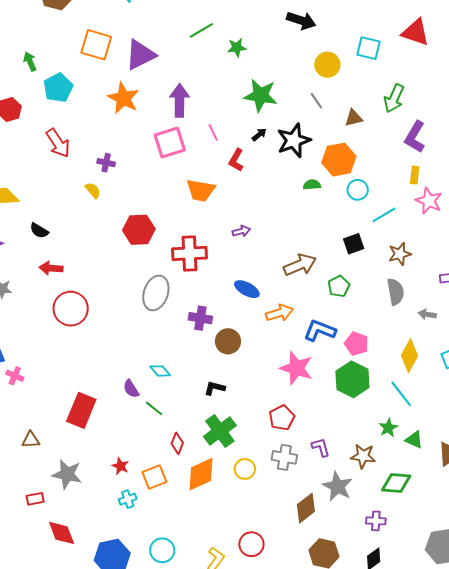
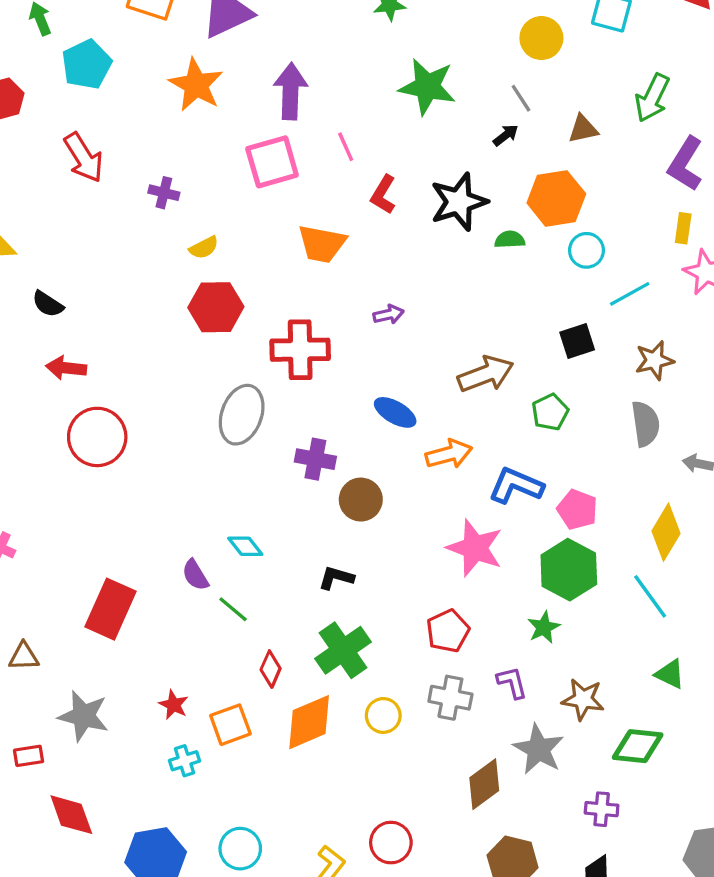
black arrow: (259, 135) -> (506, 135), moved
black star: (294, 140) -> (459, 202), moved
yellow semicircle: (93, 190) -> (204, 248), moved, turned 102
green star: (388, 428) -> (544, 627), moved

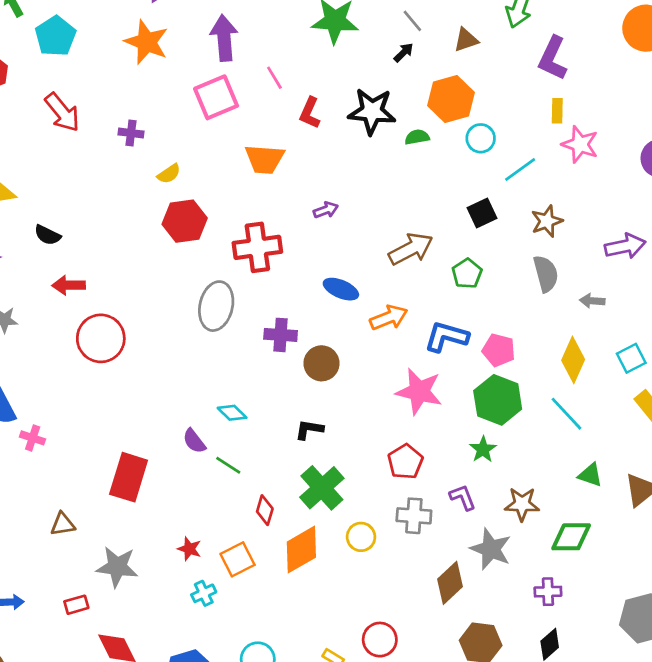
black star: (459, 202) -> (372, 111), turned 30

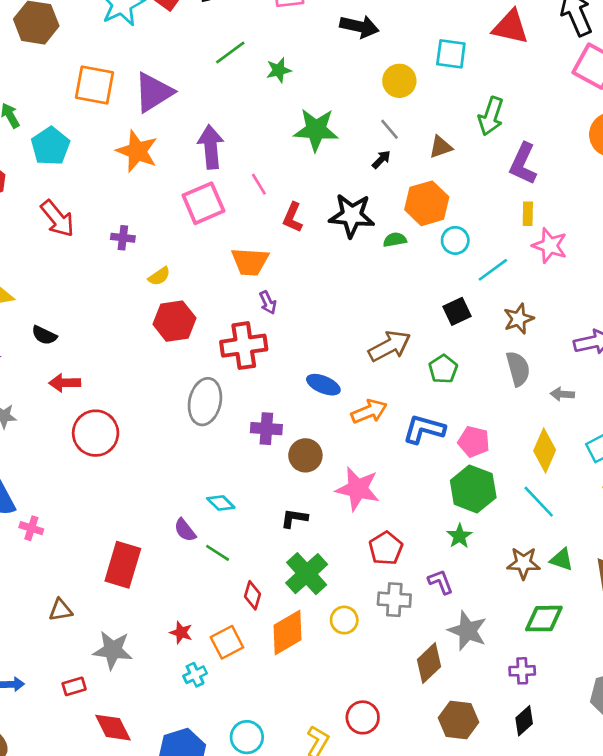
purple arrow: (326, 210) -> (268, 303), moved, turned 85
pink star: (419, 391) -> (358, 489), moved
brown star: (522, 504) -> (524, 563), moved

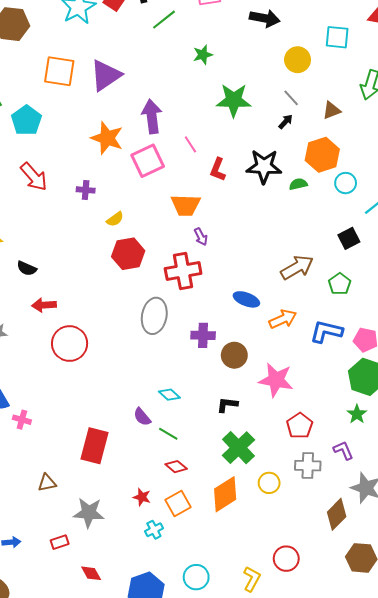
green line: (230, 52) -> (164, 20), moved
orange star: (137, 151) -> (107, 138), moved
red diamond: (253, 595) -> (176, 467), moved, turned -65
red diamond: (113, 728) -> (91, 573), size x0.7

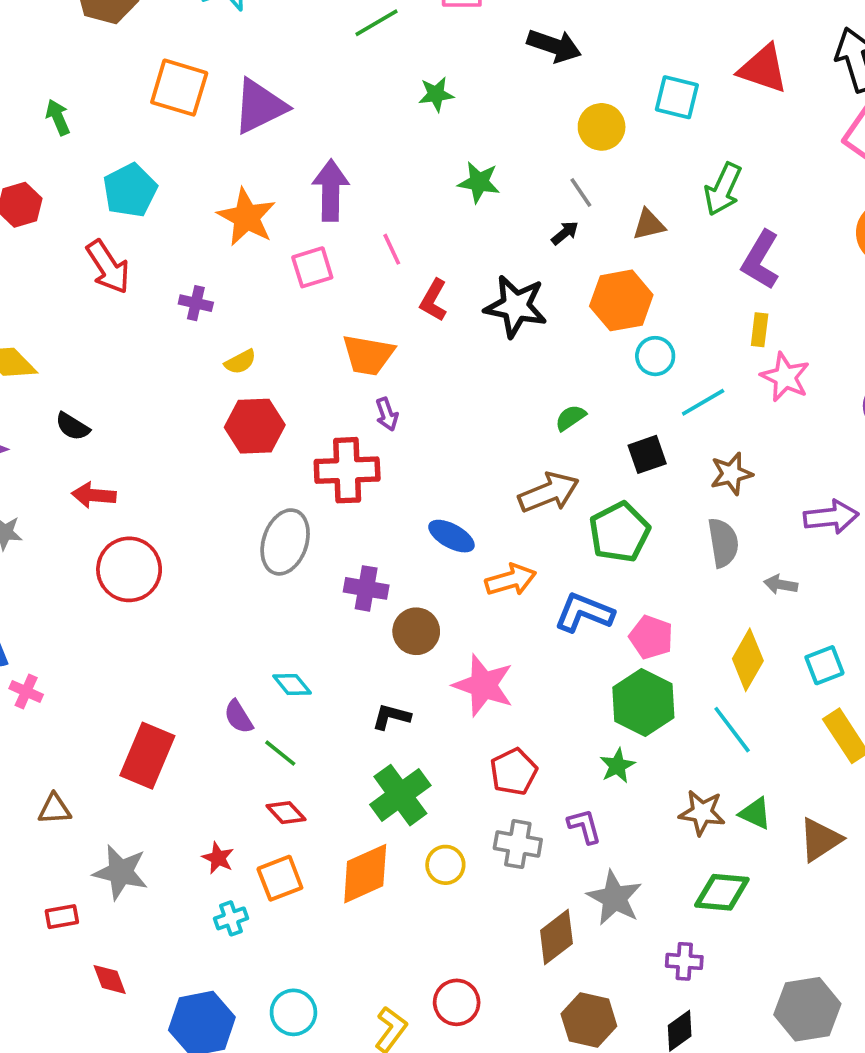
green star: (234, 100) -> (479, 182), size x0.7
cyan pentagon: (26, 120) -> (130, 190), moved
pink square: (148, 161) -> (312, 267), size x0.7
green semicircle: (298, 184) -> (571, 418), moved, turned -30
green pentagon: (340, 284) -> (619, 532), size x1.5

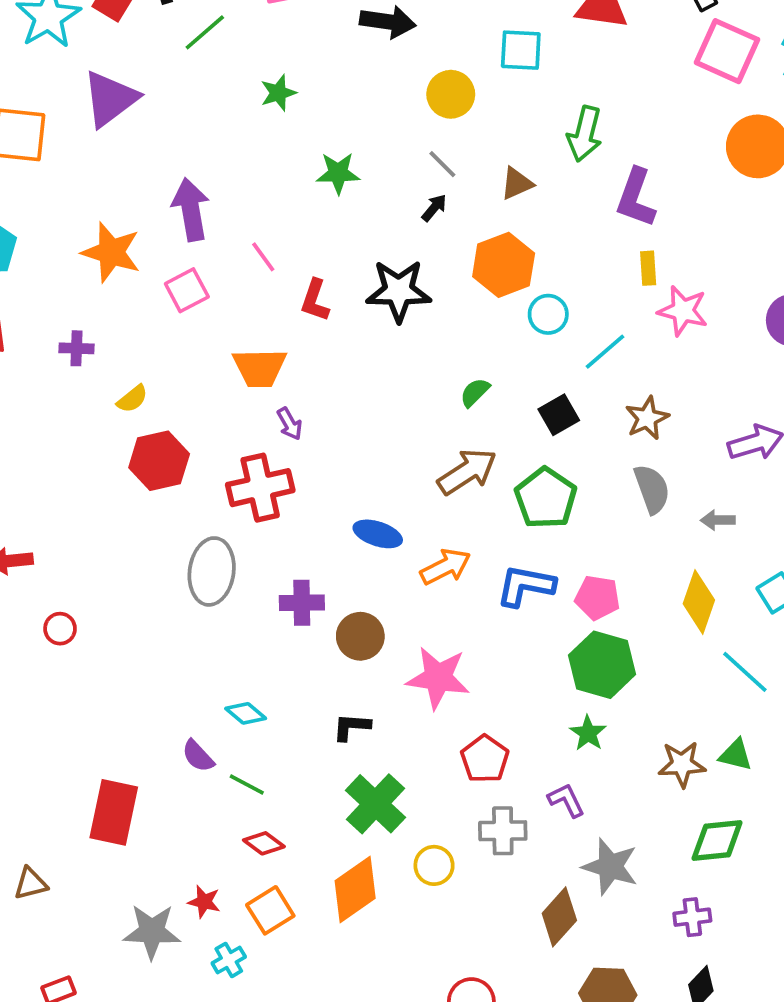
purple triangle: (260, 106) -> (110, 99), moved
red circle: (129, 569) -> (60, 629), size x0.5
cyan line: (732, 730) -> (745, 672), moved
gray star: (121, 872) -> (152, 931), moved

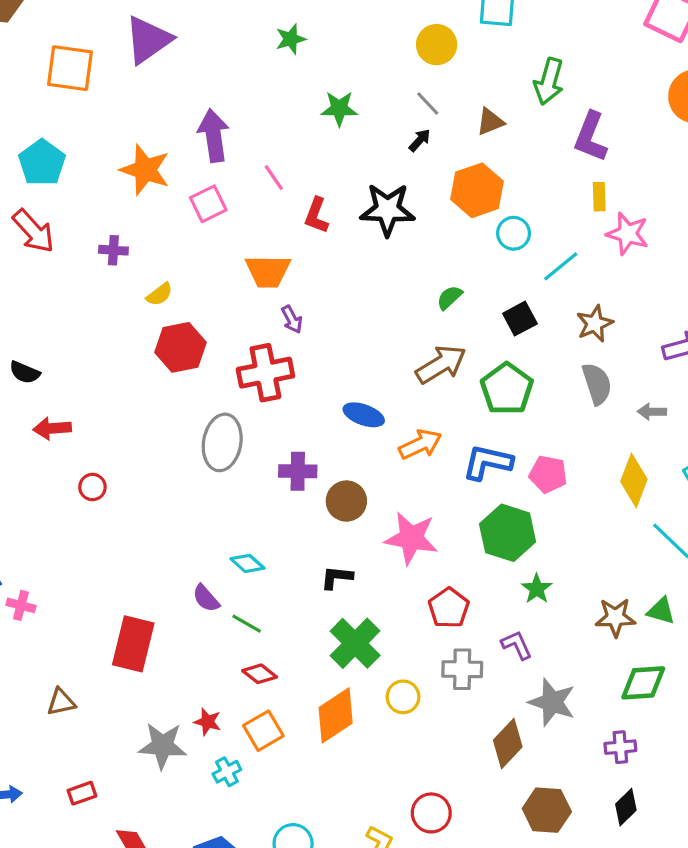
green hexagon: (602, 665) -> (508, 533), moved

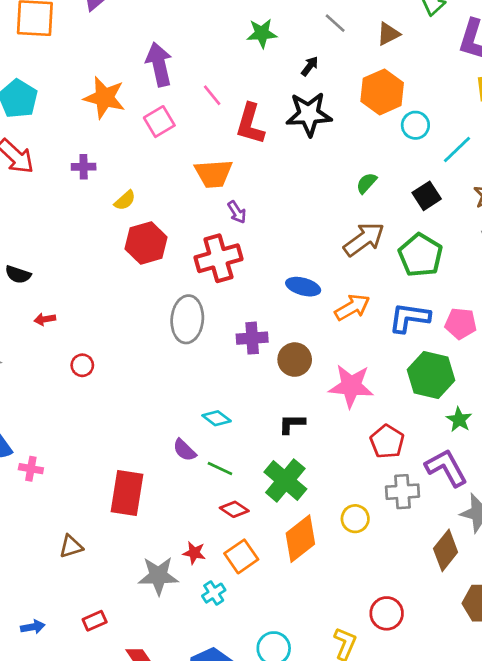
black arrow: (420, 140) -> (310, 66), moved
red L-shape: (316, 215) -> (250, 124), size x1.4
red arrow: (52, 428) -> (45, 319), size x0.7
green cross: (355, 643) -> (285, 481), moved
purple L-shape: (517, 645) -> (446, 468), size x1.6

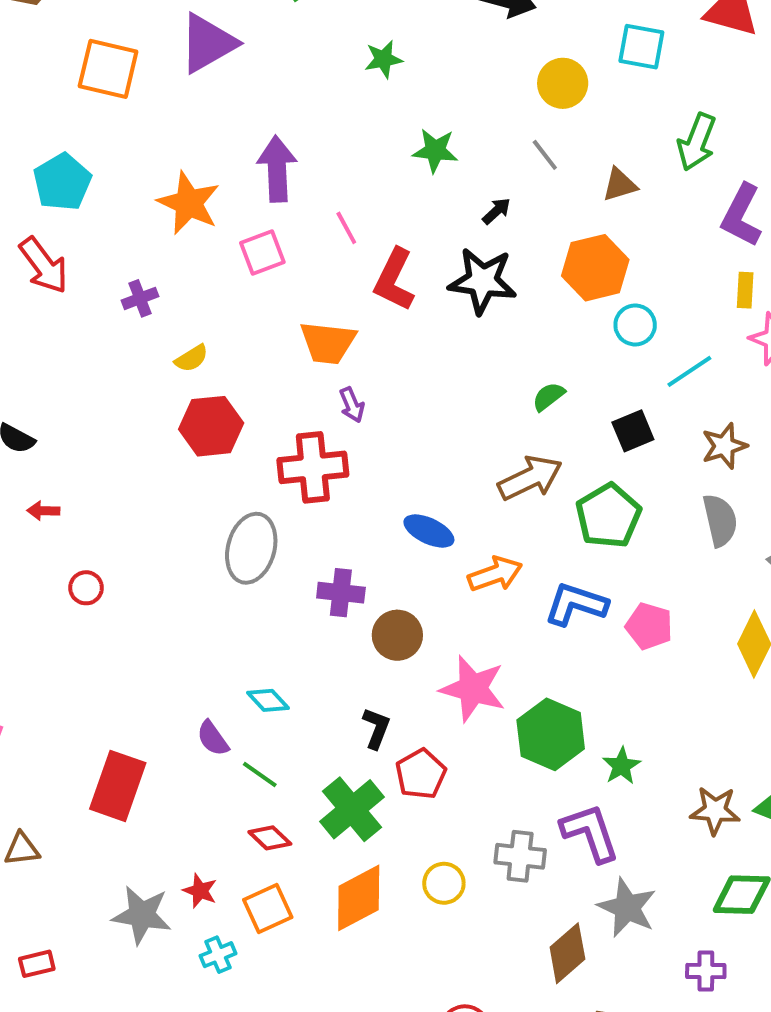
purple cross: (84, 167) -> (140, 298), turned -30
green hexagon: (431, 375) -> (551, 734), moved
black L-shape: (292, 424) -> (376, 728), turned 100
red pentagon: (387, 442) -> (421, 774), moved

